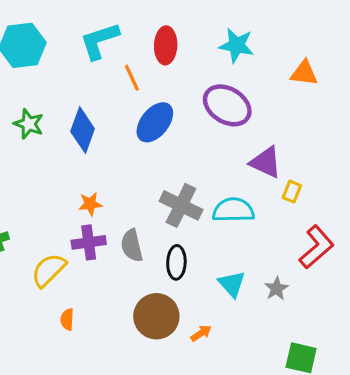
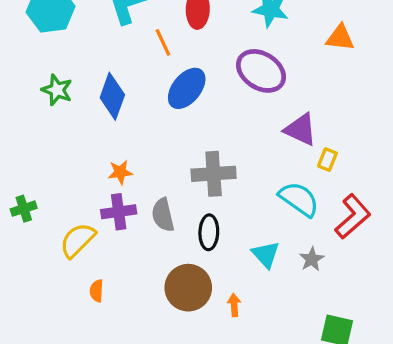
gray cross: (181, 205) -> (214, 174), turned -30
cyan semicircle: (233, 210) -> (299, 199), moved, turned 36
orange arrow: (201, 333) -> (234, 305), turned -60

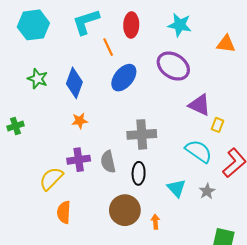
orange star: (120, 172) -> (80, 121), moved
green cross: (24, 209) -> (15, 126), moved
orange semicircle: (96, 291) -> (64, 212), size x1.5

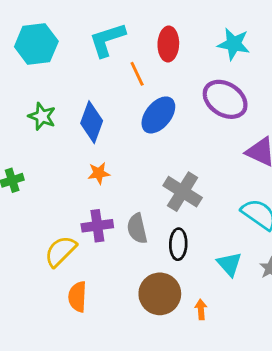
gray cross: (142, 134) -> (183, 192), turned 36

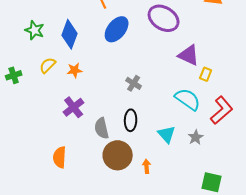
gray cross: (183, 192) -> (134, 83), size x0.6
purple cross: (97, 226) -> (74, 107), turned -30
gray semicircle: (137, 229) -> (102, 128), moved
yellow semicircle: (60, 251) -> (48, 65), moved, size x0.7

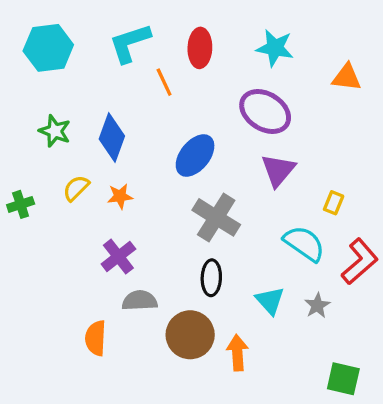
blue ellipse: (117, 29) -> (195, 155), moved
purple triangle: (189, 55) -> (278, 170), moved, turned 45
gray cross: (134, 83) -> (216, 217), size x1.8
gray semicircle: (102, 128) -> (140, 301), moved, turned 100
orange arrow: (147, 166) -> (237, 353), size x1.5

